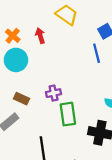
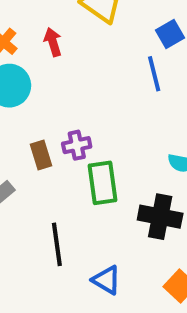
brown rectangle: (21, 99) -> (41, 155), moved, turned 48

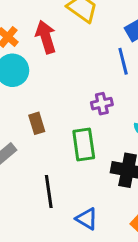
red arrow: (53, 42) -> (46, 37), size x1.5
purple cross: (77, 145) -> (102, 104), moved

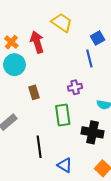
brown rectangle: (37, 123) -> (34, 92), moved

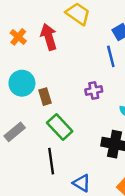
cyan circle: (14, 65) -> (22, 83), moved
green rectangle: (63, 115) -> (60, 127), moved, turned -35

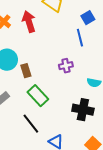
black line: (51, 161) -> (31, 124), turned -30

